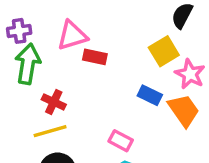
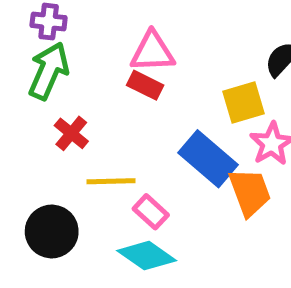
pink triangle: (72, 36) -> (152, 52), moved
blue rectangle: (150, 95) -> (208, 159), size x1.6
yellow line: (50, 131) -> (111, 181), moved

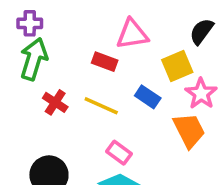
pink triangle: (152, 52) -> (132, 34), moved
blue rectangle: (208, 159) -> (148, 97), moved, size x0.6
yellow line: (111, 181) -> (101, 106), moved, turned 32

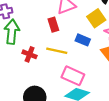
red rectangle: (105, 62) -> (53, 25), turned 64
pink rectangle: (119, 153) -> (73, 76), size x1.5

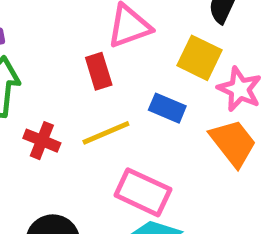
yellow square: (96, 18) -> (199, 58), turned -30
yellow line: (57, 51) -> (106, 133), turned -36

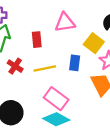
red rectangle: (99, 71) -> (37, 40), moved
blue rectangle: (167, 108) -> (75, 63), turned 63

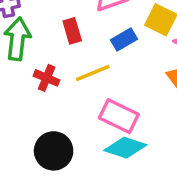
blue rectangle: (75, 63) -> (124, 40), moved, turned 63

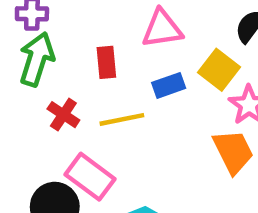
pink rectangle: (119, 116) -> (90, 177), moved

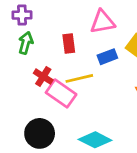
green arrow: (37, 59) -> (26, 43), size x0.7
pink rectangle: (90, 177) -> (61, 93), moved

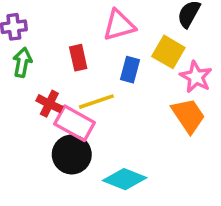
blue rectangle: (107, 57) -> (130, 70), turned -48
black circle: (40, 133) -> (72, 154), moved

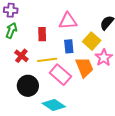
blue rectangle: (130, 70) -> (69, 46), turned -32
orange trapezoid: (188, 116) -> (84, 67), moved
pink rectangle: (75, 123) -> (60, 75), moved

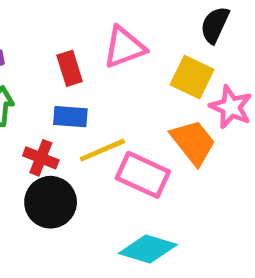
red rectangle: (42, 34) -> (70, 68), moved
blue rectangle: (69, 46) -> (70, 117), moved, turned -64
black circle: (28, 86) -> (51, 202), moved

